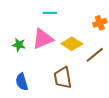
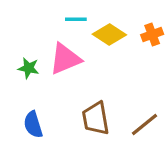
yellow diamond: (72, 44) -> (109, 35), moved
brown line: (95, 55) -> (144, 124), moved

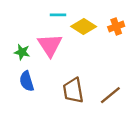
pink triangle: (65, 59) -> (50, 45), turned -40
blue semicircle: (33, 124) -> (27, 81), moved

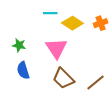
pink triangle: (50, 45) -> (56, 48), moved
brown trapezoid: (73, 90) -> (63, 78), turned -35

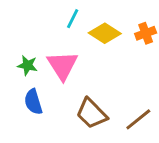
cyan line: (50, 13) -> (73, 19), turned -64
pink triangle: (56, 48) -> (62, 65), moved

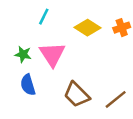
cyan line: (73, 19) -> (44, 17), moved

